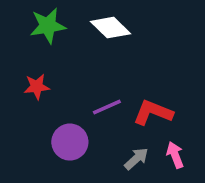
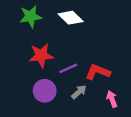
red star: (37, 87) -> (41, 55), moved, size x1.5
gray arrow: (136, 159) -> (79, 92), moved

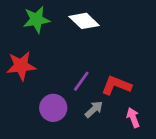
red star: (41, 55) -> (21, 66), moved
purple line: (68, 68) -> (81, 81), turned -30

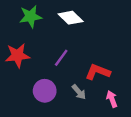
purple line: (81, 81) -> (61, 58), moved
gray arrow: (94, 109) -> (79, 92), turned 91

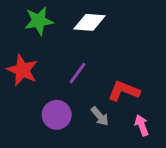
white diamond: (71, 18) -> (89, 22), turned -40
red star: (18, 55) -> (22, 70), turned 30

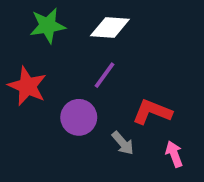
purple line: (78, 73) -> (104, 75), moved
purple circle: (57, 115) -> (79, 117), moved

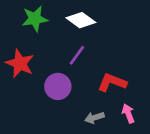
white diamond: (110, 27) -> (81, 20), turned 32
gray arrow: (123, 143) -> (94, 118), moved, turned 114

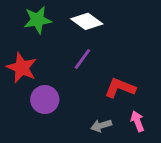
purple circle: (58, 86) -> (45, 100), moved

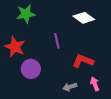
white diamond: (87, 21) -> (84, 18), moved
purple line: (82, 59) -> (57, 41), turned -49

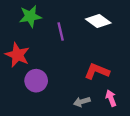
purple line: (57, 41) -> (61, 32), moved

